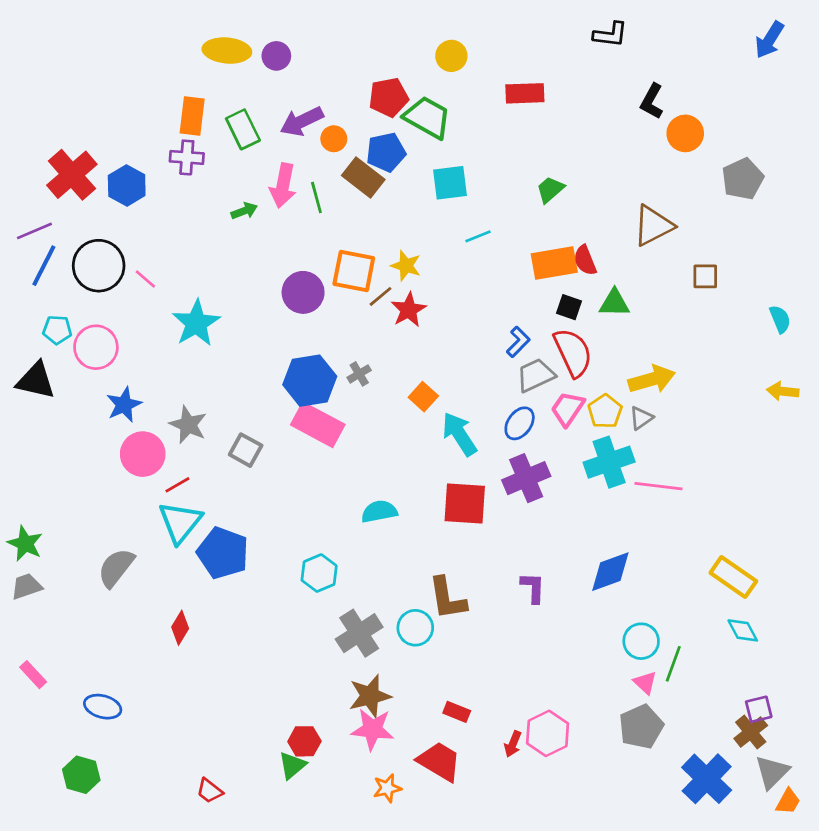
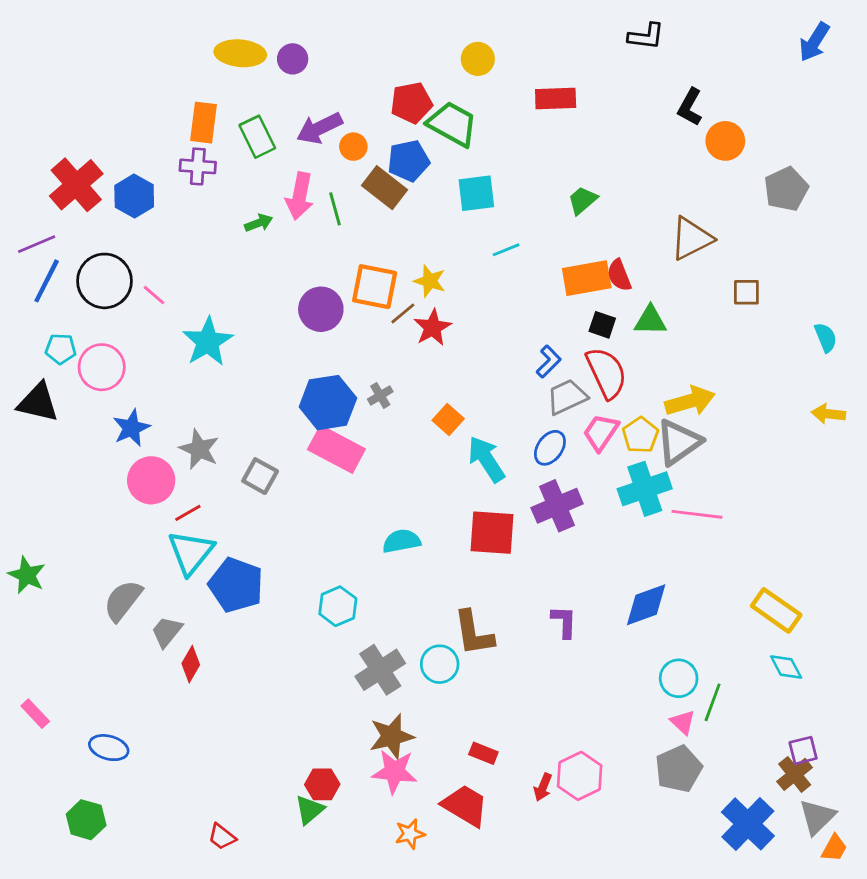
gray triangle: (641, 418) -> (679, 442), size x1.8
gray trapezoid: (26, 586) -> (167, 632), moved, turned -32

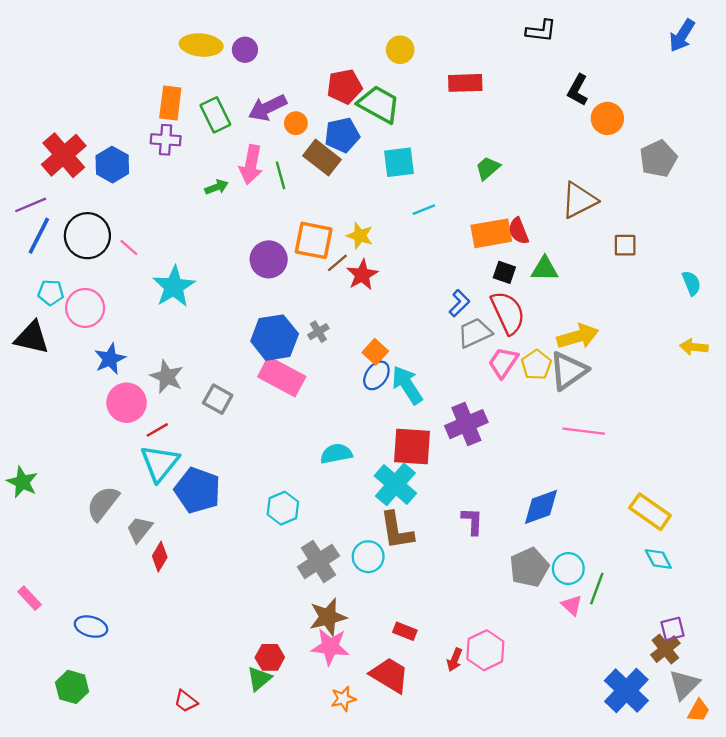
blue ellipse: (550, 448) -> (376, 375), moved
cyan cross: (645, 489) -> (395, 484), moved, turned -30
gray pentagon: (679, 769) -> (529, 567), moved

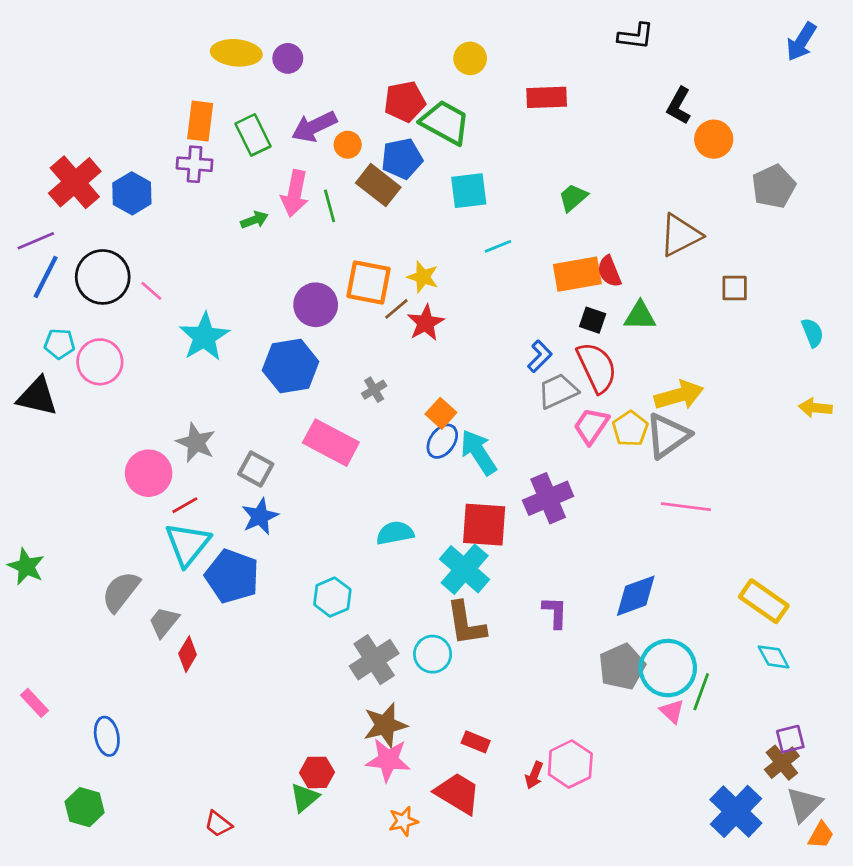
blue hexagon: (275, 338) -> (291, 366), moved
blue star: (110, 359) -> (260, 516), moved
cyan circle: (568, 569) -> (668, 668), size x1.5
blue ellipse: (91, 627) -> (107, 736), turned 64

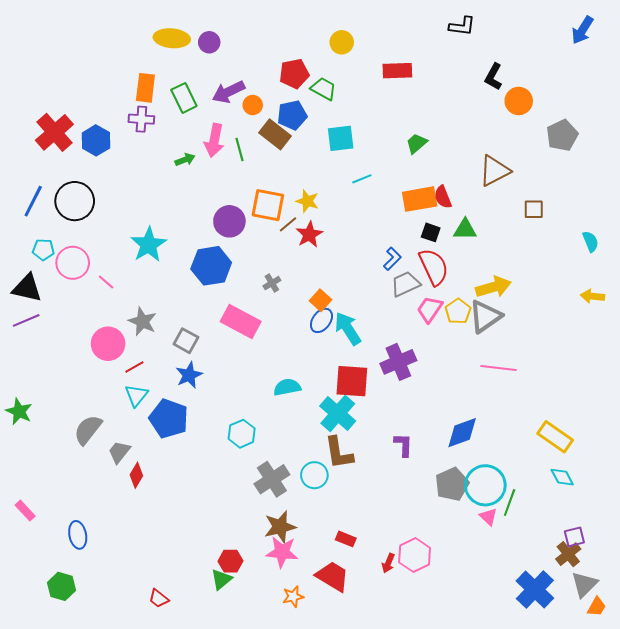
green trapezoid: (445, 122) -> (323, 89), size x0.7
purple line: (36, 241) -> (26, 320), moved
pink line: (151, 291) -> (106, 282), moved
cyan triangle: (188, 544) -> (136, 395), size x0.7

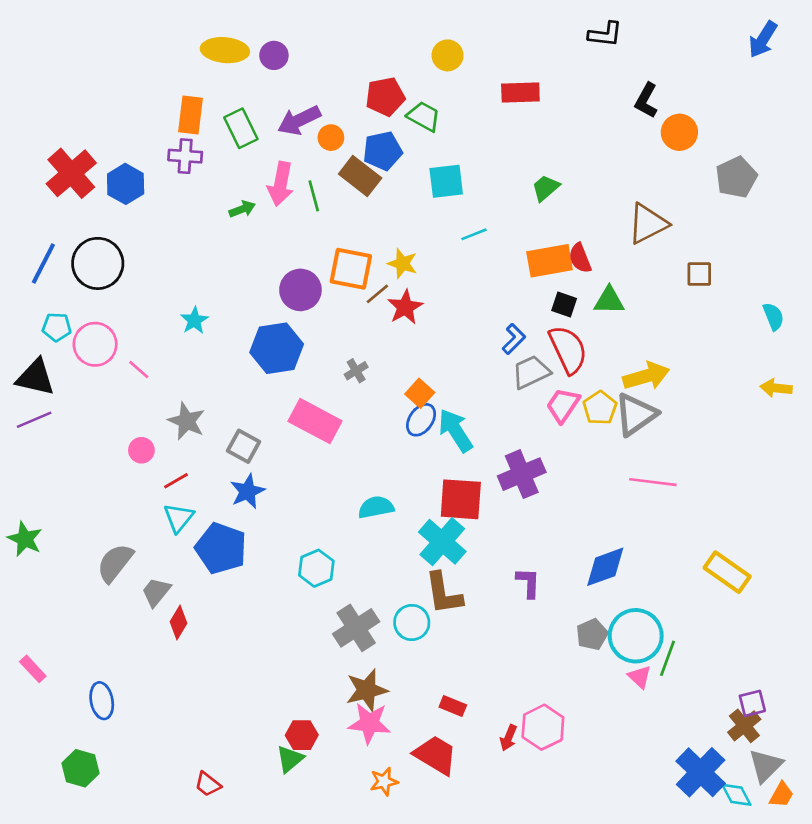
cyan star: (149, 245) -> (194, 320), size x0.6
pink circle: (108, 344) -> (141, 450), size x0.6
cyan diamond: (562, 477) -> (736, 795), moved
gray pentagon: (452, 484) -> (592, 634), size x0.7

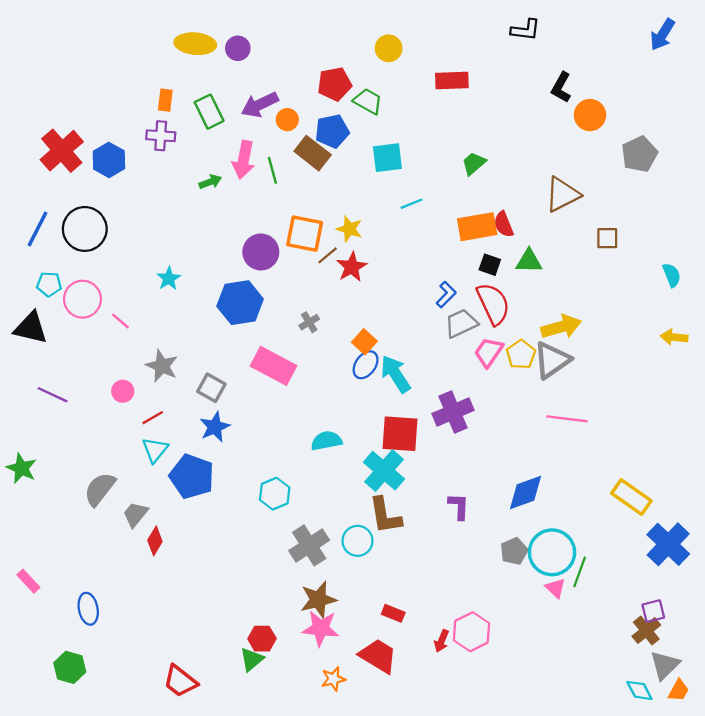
orange rectangle: (190, 115) -> (165, 100), size x0.7
purple line: (34, 420) -> (53, 395), moved, turned 48
blue cross: (701, 772) -> (668, 544), moved
red trapezoid: (208, 784) -> (180, 681), size x1.5

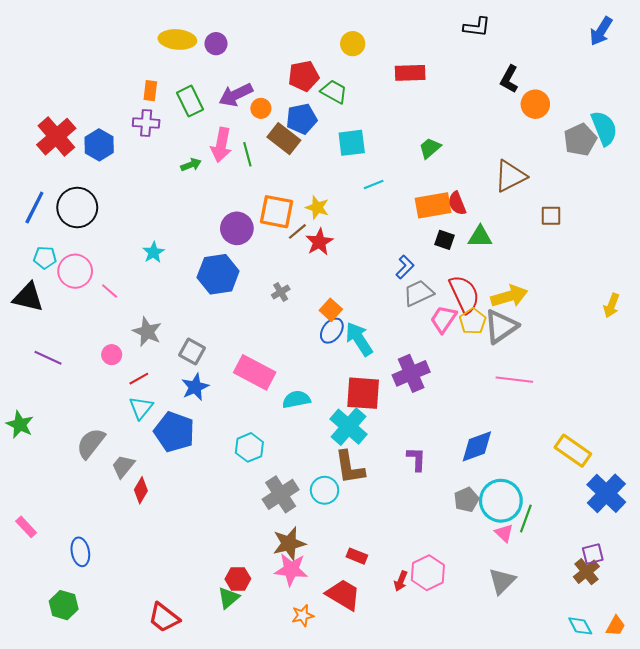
cyan semicircle: (672, 275) -> (604, 128), moved, size x1.6
red semicircle: (493, 304) -> (464, 294), moved
yellow arrow: (674, 337) -> (611, 306), turned -75
pink rectangle: (273, 366) -> (255, 372), moved
gray triangle: (665, 665) -> (502, 581), moved

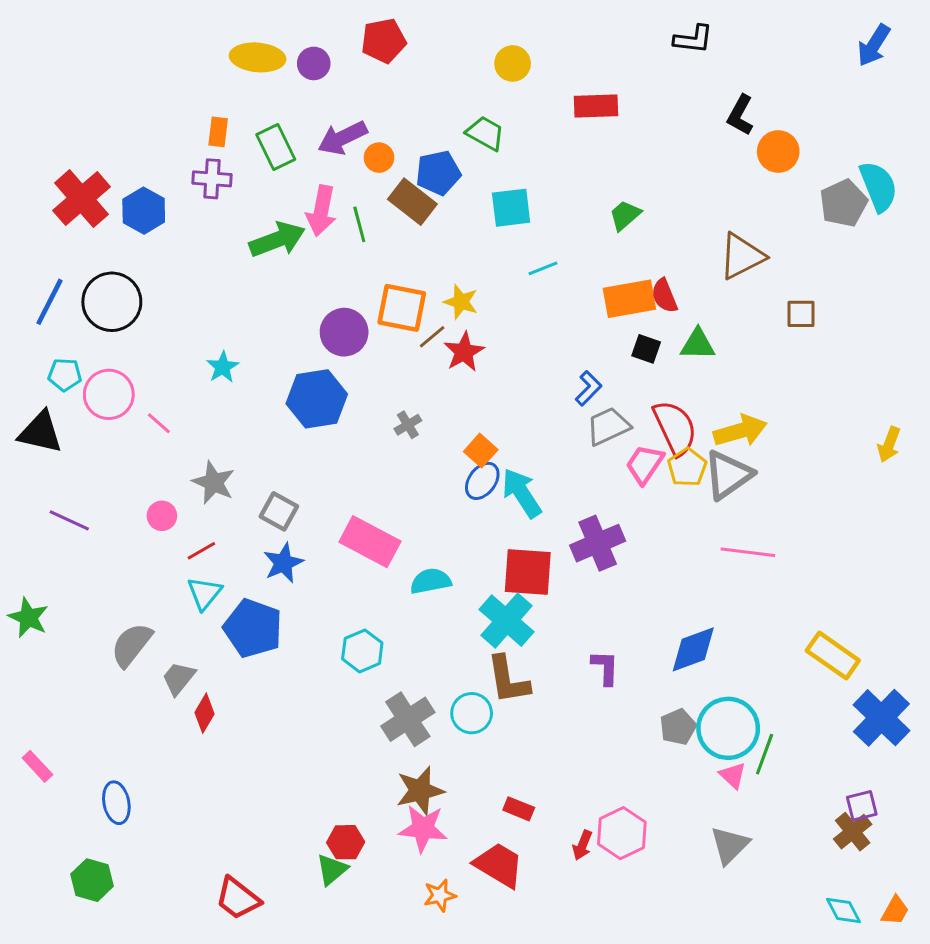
red pentagon: (304, 76) -> (384, 41), moved
green arrow: (191, 165) -> (277, 240), size x1.8

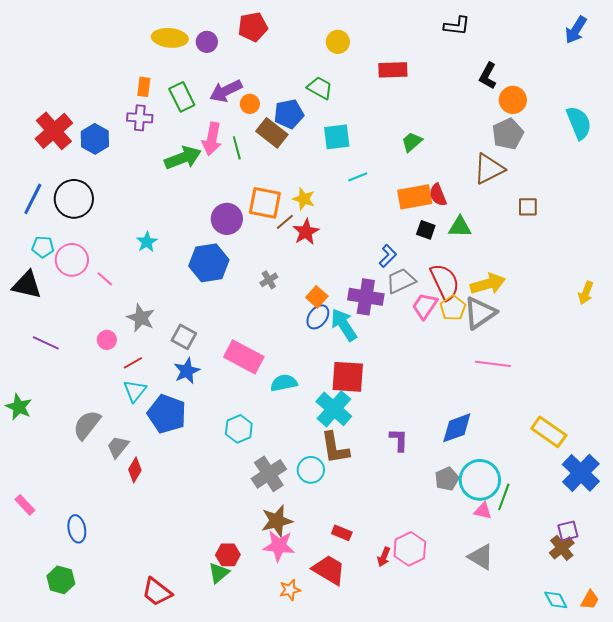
gray pentagon: (843, 203) -> (508, 134), moved
purple cross: (598, 543) -> (366, 297), moved, turned 32
pink triangle: (733, 775) -> (483, 511), turned -30
gray triangle: (730, 845) -> (481, 557), turned -44

